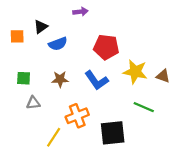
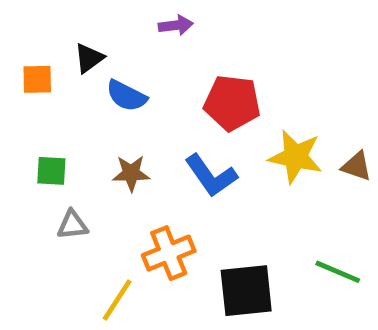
blue semicircle: (58, 44) -> (126, 96), turned 48
green line: (144, 107) -> (338, 272), moved

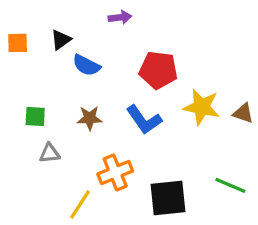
orange square: (37, 79) -> (18, 43), moved

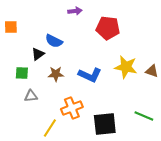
black triangle: (61, 40) -> (38, 54), moved
red pentagon: (158, 70) -> (108, 28), moved
blue L-shape: (144, 120) -> (90, 75), turned -30

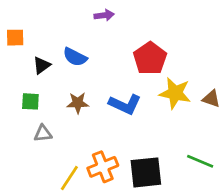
red pentagon: (108, 28) -> (150, 58), moved, turned 30
black triangle: (38, 54) -> (42, 65), moved
orange cross: (72, 108) -> (103, 167), moved

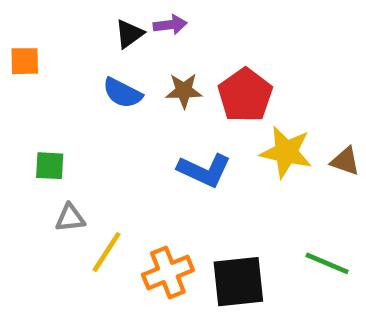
black triangle: (42, 65) -> (129, 34), moved
brown star: (78, 103) -> (184, 91), moved
yellow line: (69, 178) -> (107, 252), moved

